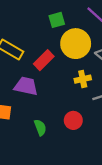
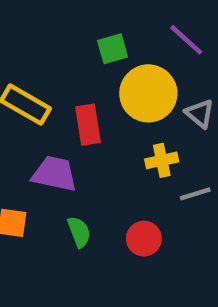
red rectangle: (44, 60) -> (88, 125), turned -54
green semicircle: (40, 127) -> (79, 232), moved

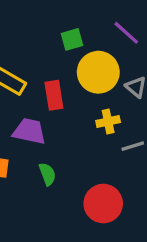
red circle: (144, 239) -> (103, 204), moved, size x1.5

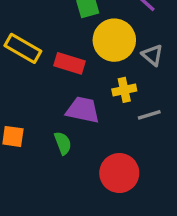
red rectangle: (54, 95) -> (69, 63), turned -64
purple trapezoid: (29, 131) -> (83, 110), moved

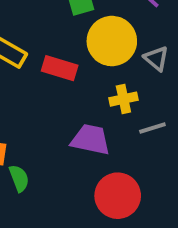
purple trapezoid: (83, 110) -> (91, 140), moved
green semicircle: (63, 143) -> (19, 178), moved

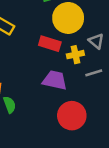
gray triangle: (156, 58) -> (96, 41), moved
red rectangle: (60, 68) -> (50, 44), moved

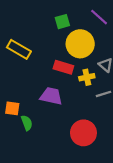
purple trapezoid: (55, 80) -> (51, 96), moved

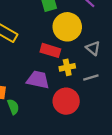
yellow cross: (87, 77) -> (67, 67), moved
red circle: (83, 133) -> (66, 101), moved

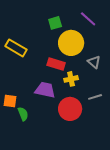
gray line: (91, 77) -> (95, 97), moved

